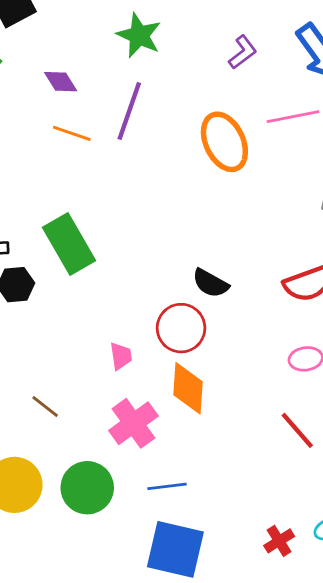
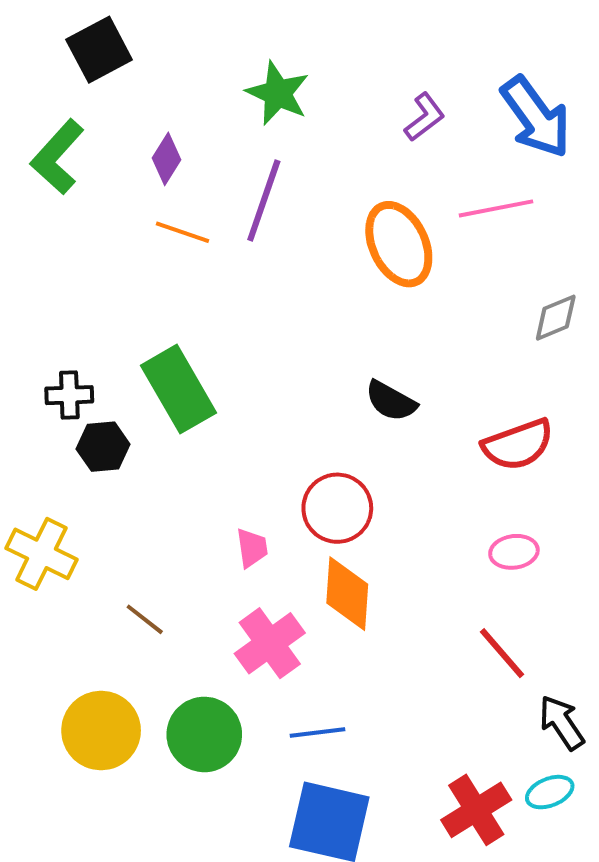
purple diamond: (61, 82) -> (167, 159), turned 64
black semicircle: (210, 283) -> (391, 401), moved
red cross: (279, 541) -> (476, 810), size x1.6

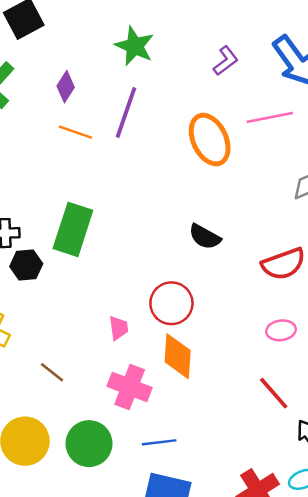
green rectangle: (178, 389) -> (73, 229), turned 48
pink cross: (270, 643) -> (130, 387), turned -33

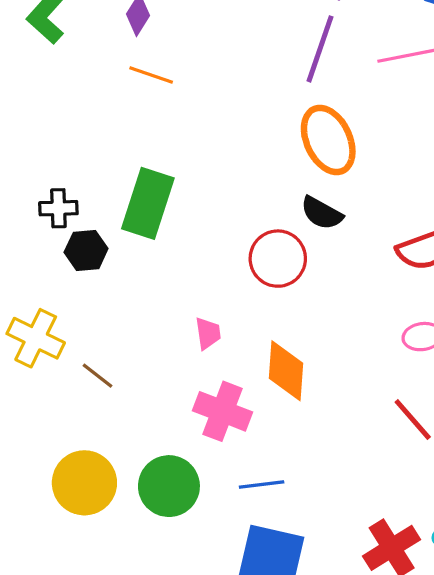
purple line: (126, 112) -> (320, 49), moved
orange ellipse: (210, 140) -> (328, 140), moved
red circle: (171, 303) -> (278, 259), moved
brown line: (52, 372) -> (97, 376), moved

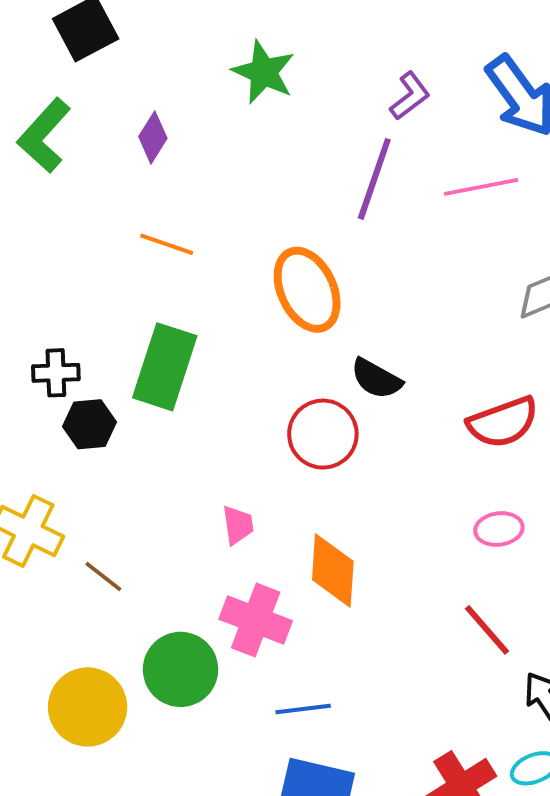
orange line: (151, 75) -> (167, 244), moved
orange ellipse: (328, 140) -> (307, 290), moved
green circle: (169, 486) -> (181, 669), moved

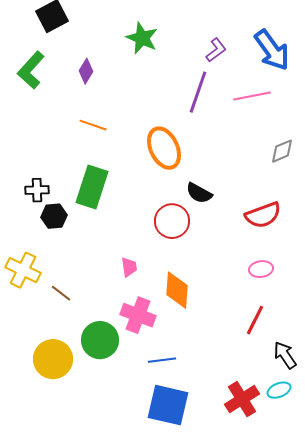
red line: (487, 630) -> (255, 320), turned 68

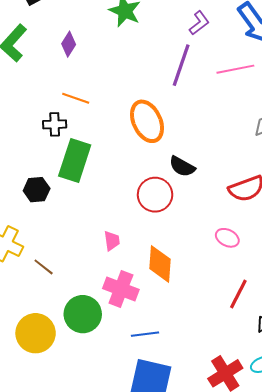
black cross: (37, 190) -> (55, 124), moved
pink ellipse: (261, 269) -> (227, 238), moved, turned 35

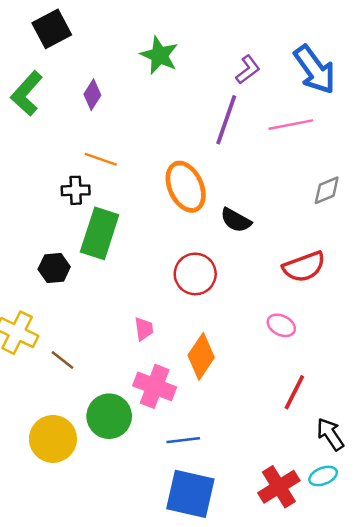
black semicircle: (182, 167) -> (236, 220), moved
orange diamond: (160, 264) -> (201, 356), turned 30

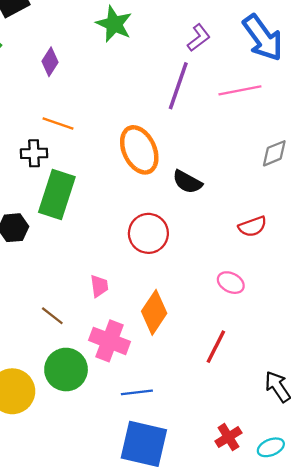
red semicircle: (304, 267) -> (253, 227), size x0.7
brown line: (63, 360) -> (52, 316), moved
red line: (294, 392) -> (216, 347), moved
cyan ellipse: (323, 476) -> (271, 447), moved
red cross: (279, 487) -> (228, 437), size x0.7

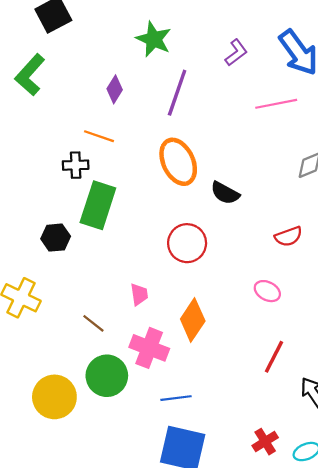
purple diamond: (50, 62) -> (115, 89), moved
purple line: (178, 86) -> (177, 93), moved
red line: (216, 347) -> (274, 357), moved

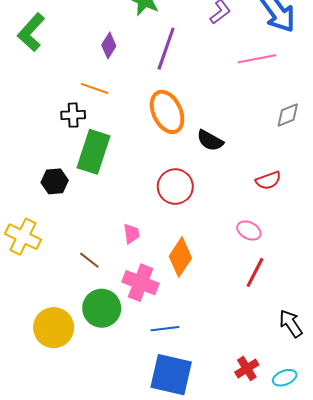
red line: (274, 357) -> (255, 272), moved

